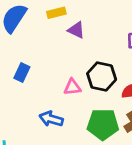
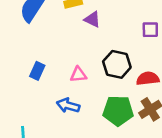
blue rectangle: (22, 73) -> (37, 71), moved
pink triangle: (72, 87) -> (78, 75), moved

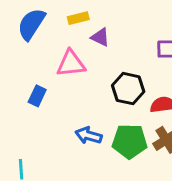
pink triangle: (78, 75) -> (71, 64), moved, size x1.5
blue arrow: (68, 106) -> (88, 135), moved

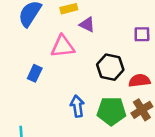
blue arrow: (88, 135) -> (77, 106), turned 65

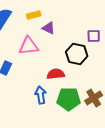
black hexagon: (110, 67) -> (77, 54), moved
red semicircle: (139, 81) -> (56, 74), moved

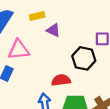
pink triangle: (29, 46) -> (19, 50), moved

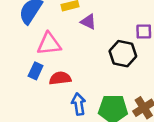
red semicircle: (61, 80) -> (60, 78), moved

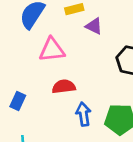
blue rectangle: (36, 71) -> (18, 101), moved

